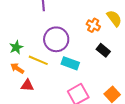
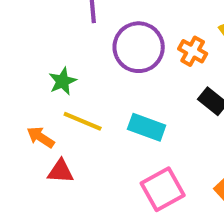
purple circle: (56, 39) -> (139, 47), moved
green star: (16, 47) -> (63, 81), moved

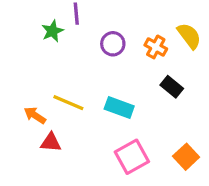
purple circle: (139, 47) -> (113, 44), size x0.6
green star: (63, 81) -> (52, 31), moved

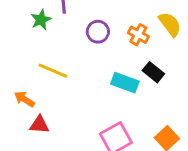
yellow line: (68, 103) -> (53, 71), moved
cyan rectangle: (119, 107) -> (125, 83), moved

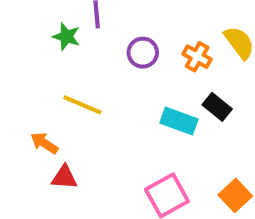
green star: (41, 20) -> (66, 37), turned -30

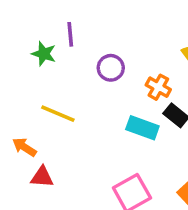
orange cross: (197, 57) -> (158, 87), moved

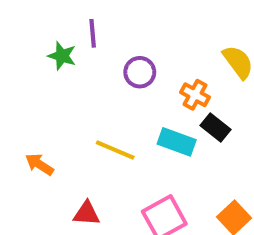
yellow line: (58, 114) -> (115, 150), moved
red triangle: (42, 177) -> (87, 213), moved

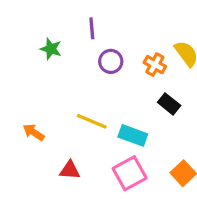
purple line: (93, 33) -> (92, 28), moved
orange cross: (195, 95) -> (155, 65), moved
cyan rectangle: (177, 142) -> (133, 135), moved

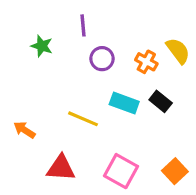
cyan rectangle: (133, 135) -> (124, 103), moved
red triangle: (70, 170) -> (61, 168), size x1.4
pink square: (130, 173) -> (121, 171), turned -32

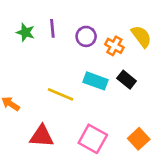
purple line: (83, 25) -> (52, 28), moved
purple circle: (102, 59) -> (86, 36), moved

